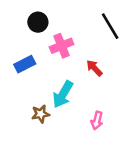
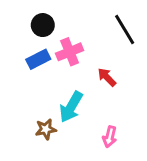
blue rectangle: (25, 64) -> (38, 59), moved

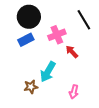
black circle: (43, 25) -> (29, 17), size x1.5
pink cross: (70, 52) -> (57, 35), moved

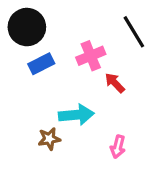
black circle: (29, 17) -> (27, 27), moved
cyan arrow: (48, 72) -> (76, 115), turned -125

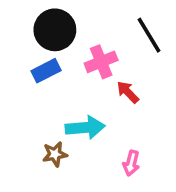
black circle: (27, 27) -> (55, 30), moved

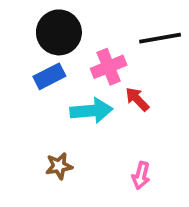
black line: (149, 35) -> (160, 38), turned -69
cyan arrow: (85, 128) -> (91, 111), moved

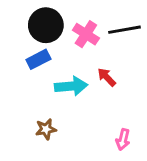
pink cross: (109, 67) -> (86, 34), moved, turned -35
pink arrow: (141, 176) -> (123, 139), moved

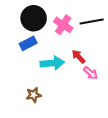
pink arrow: (123, 139) -> (91, 73), moved, turned -64

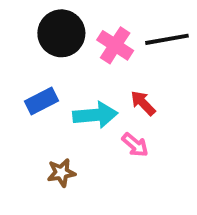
blue rectangle: (28, 43) -> (41, 101), moved
pink arrow: (91, 73) -> (135, 145), moved

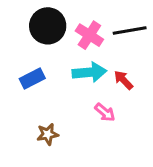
red arrow: (143, 103) -> (123, 80), moved
cyan arrow: (95, 115) -> (89, 72), moved

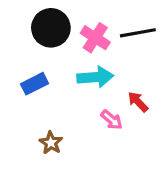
red arrow: (123, 80) -> (138, 102), moved
brown star: (48, 134) -> (51, 143), turned -30

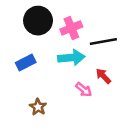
black line: (138, 33) -> (103, 42), moved
pink cross: (95, 38) -> (71, 28), turned 35

